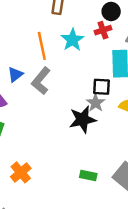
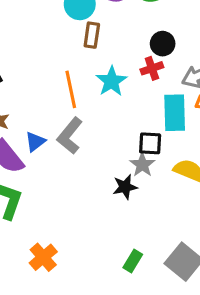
blue triangle: (15, 74) -> (35, 142), moved
black star: (83, 119) -> (125, 187), size x0.7
green rectangle: (88, 175) -> (133, 261), turned -70

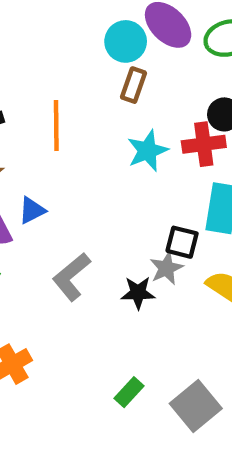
red cross: (152, 68) -> (204, 144), size x1.4
orange line: (71, 89) -> (56, 126), moved
gray L-shape: (70, 136) -> (71, 277), moved

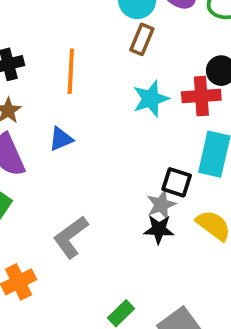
blue triangle: (32, 210) -> (61, 139), moved
gray L-shape: (71, 277) -> (71, 237), moved
black star: (138, 293) -> (159, 229), moved

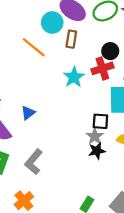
brown rectangle: (142, 39) -> (71, 39), moved
orange line: (71, 71) -> (34, 47), moved, turned -40
gray L-shape: (71, 237) -> (34, 162), moved

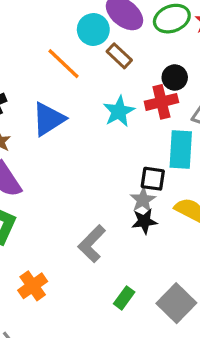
brown rectangle: (71, 39) -> (119, 56), turned -60
blue triangle: (28, 113) -> (49, 119), moved, size x1.6
gray L-shape: (34, 162) -> (92, 244), moved

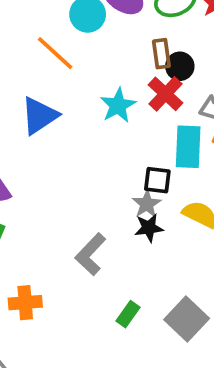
brown rectangle: (119, 56) -> (161, 54), moved, turned 40
red cross: (161, 102) -> (166, 94), turned -32
orange cross: (33, 286) -> (25, 303), turned 32

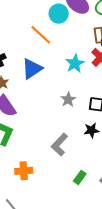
gray star: (147, 204) -> (68, 99), moved

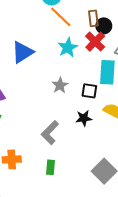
orange line: (41, 35) -> (61, 17), moved
green rectangle: (80, 177) -> (51, 167), moved, turned -32

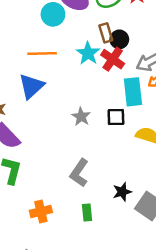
orange line: (61, 17) -> (42, 53), moved, turned -35
cyan star: (68, 48) -> (88, 53), moved
black star: (84, 118) -> (122, 192), moved

